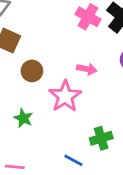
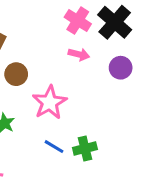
pink arrow: (87, 69) -> (79, 54), moved
blue line: (73, 160) -> (54, 147), moved

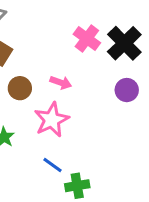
pink arrow: (79, 54) -> (61, 83), moved
green cross: (85, 148) -> (77, 186), moved

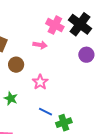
pink arrow: (61, 83) -> (40, 45), moved
pink star: (52, 120) -> (40, 82), size x0.7

